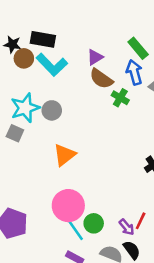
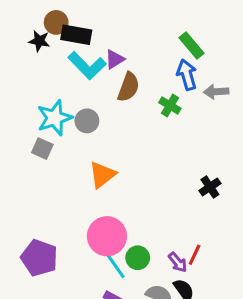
purple triangle: (95, 57) -> (115, 59), moved
brown circle: (24, 58) -> (56, 22), moved
brown semicircle: (101, 79) -> (128, 87), moved, turned -105

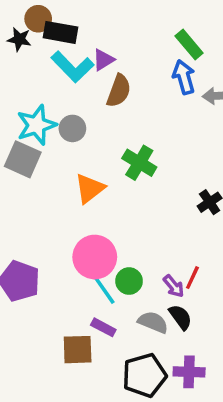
green cross: (170, 106) -> (139, 163), moved, size x1.4
gray square: (42, 149) -> (23, 159), size x1.5

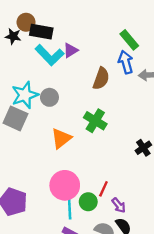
brown semicircle: (119, 91) -> (101, 79), moved
red line: (192, 278) -> (103, 189), moved
cyan line: (102, 286) -> (69, 205), turned 32

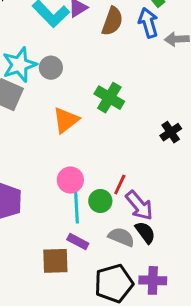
brown semicircle: (101, 79) -> (112, 21), moved
pink circle: (65, 185) -> (70, 180), size x0.7
purple arrow: (119, 205) -> (139, 205), size x1.5

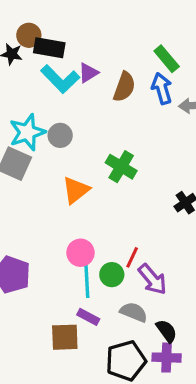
black semicircle: (145, 232) -> (167, 331), moved

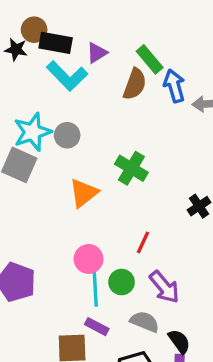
green rectangle: (167, 59) -> (150, 59), moved
purple triangle: (88, 73) -> (97, 53), moved
red line: (132, 257) -> (143, 242), moved

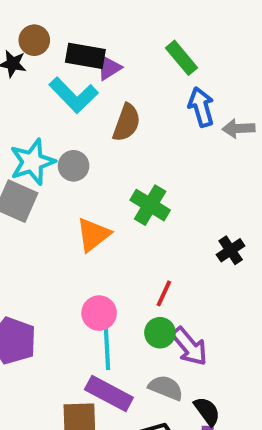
black rectangle: (56, 43) -> (85, 56), moved
green rectangle: (150, 59) -> (182, 58), moved
brown semicircle: (135, 84) -> (127, 123), moved
green circle: (122, 282) -> (160, 333), moved
purple rectangle: (97, 327) -> (109, 394), size x1.6

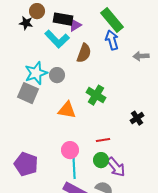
green rectangle: (182, 58) -> (112, 20), size x1.4
blue arrow: (201, 107) -> (112, 40), moved
orange triangle: (93, 235) -> (67, 110), turned 48
red line: (164, 293) -> (103, 140), turned 56

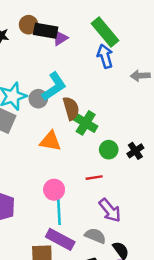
brown circle: (37, 11) -> (29, 25), moved
cyan L-shape: (57, 39) -> (54, 87), moved, turned -80
brown semicircle: (84, 53) -> (71, 108), moved, turned -36
green circle: (101, 160) -> (109, 150), moved

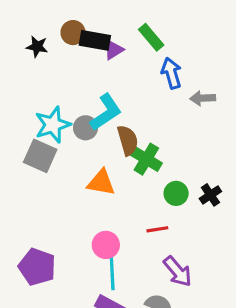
green rectangle: (105, 32) -> (151, 37), moved, size x0.7
gray arrow: (140, 76) -> (203, 98), moved

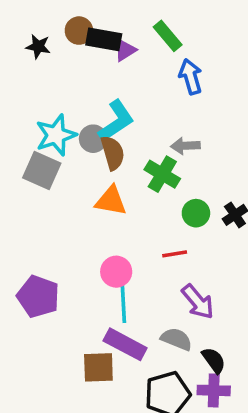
gray arrow: (203, 98) -> (185, 146), moved
brown semicircle: (128, 140) -> (113, 153), moved

